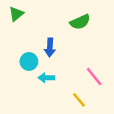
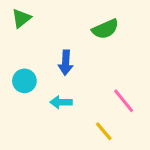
cyan circle: (29, 61) -> (24, 81), moved

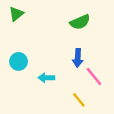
blue arrow: (66, 63) -> (78, 58), moved

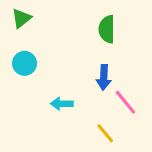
green semicircle: (80, 22) -> (107, 29), turned 114
cyan circle: (19, 61) -> (25, 63), moved

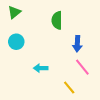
green semicircle: (107, 29) -> (57, 20), moved
blue arrow: (104, 77) -> (77, 44), moved

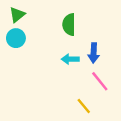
cyan circle: (16, 42) -> (16, 38), moved
cyan arrow: (41, 68) -> (70, 59), moved

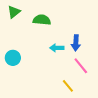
green semicircle: (69, 25) -> (42, 20), moved, turned 96
cyan circle: (16, 38) -> (13, 58), moved

